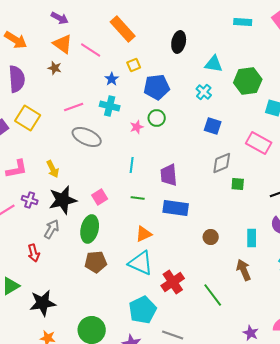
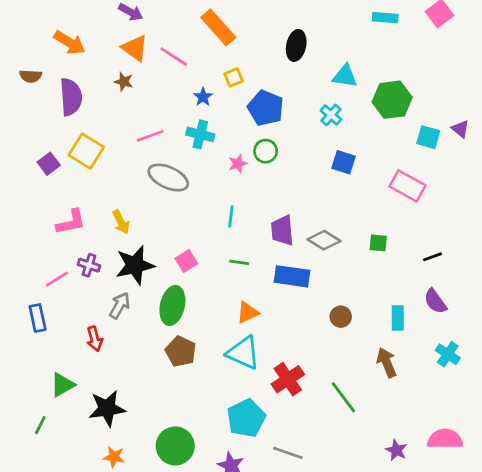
blue pentagon: (157, 87) -> (266, 108), turned 30
gray diamond: (222, 163) -> (324, 240), moved, turned 55
brown pentagon: (96, 262) -> (181, 351), turned 30

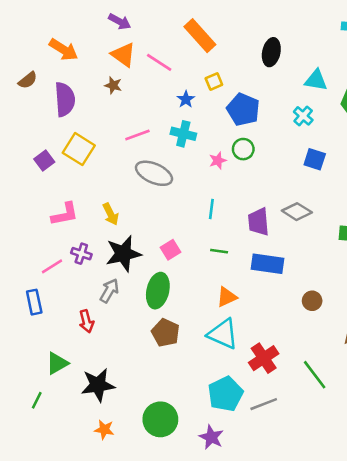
brown semicircle: (31, 76) -> (28, 80), turned -42
gray diamond: (324, 240) -> (297, 212), moved
gray line: (288, 453) -> (264, 404), moved, turned -40

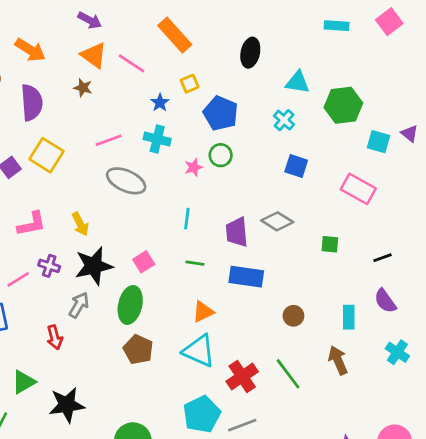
green line: (315, 375) -> (288, 374), moved

